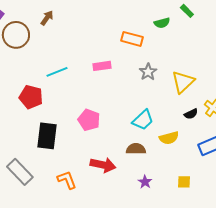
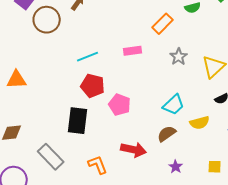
orange rectangle: (132, 39) -> (163, 24), turned -60
red pentagon: (31, 97) -> (93, 86), moved
brown semicircle: (136, 149) -> (167, 134), turned -36

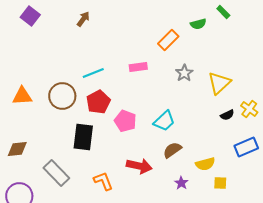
brown circle: (47, 20) -> (62, 96), moved
red pentagon: (93, 86) -> (98, 102), turned 30
cyan trapezoid: (174, 105) -> (164, 121), moved
yellow semicircle: (200, 123) -> (205, 164), moved

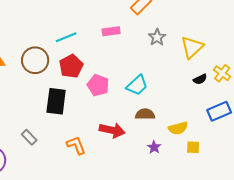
brown semicircle: (172, 150) -> (145, 114), turned 36
gray rectangle: (56, 173) -> (29, 137), size x0.6

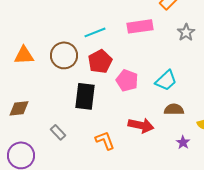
pink rectangle: (111, 31) -> (140, 26), size x1.4

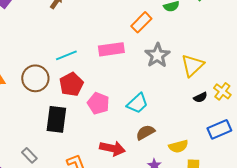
gray star: (186, 32) -> (157, 55), size x1.4
brown semicircle: (174, 109) -> (145, 132), turned -30

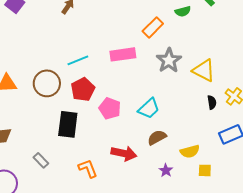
yellow triangle: (192, 65) -> (204, 70), turned -50
black semicircle: (200, 97) -> (212, 102), turned -72

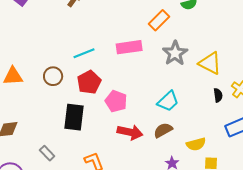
brown circle: (47, 83) -> (53, 76), size x0.7
cyan trapezoid: (149, 108) -> (168, 101), moved
red arrow: (124, 153) -> (130, 132), moved

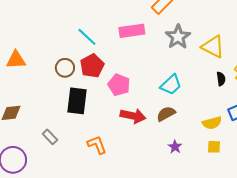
cyan line: (84, 53) -> (87, 37), turned 65
brown circle: (53, 76) -> (65, 68), moved
yellow semicircle: (196, 144) -> (212, 123), moved

